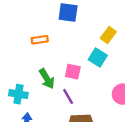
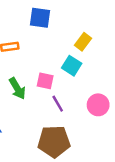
purple line: (68, 96) -> (58, 104), moved

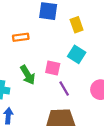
yellow rectangle: (83, 42) -> (77, 25), moved, turned -56

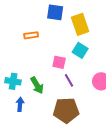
yellow rectangle: (77, 25) -> (80, 24), size x1.5
green arrow: (28, 75) -> (37, 85), moved

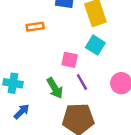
green arrow: (37, 85) -> (55, 88), moved
blue arrow: (20, 104) -> (22, 111), turned 40

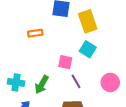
green arrow: (55, 88) -> (42, 85), moved, turned 60

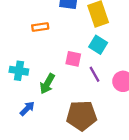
purple line: (76, 81) -> (95, 74), moved
cyan cross: (16, 82) -> (19, 71), moved

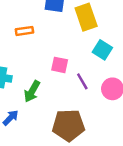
cyan square: (98, 45) -> (102, 50), moved

